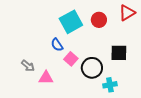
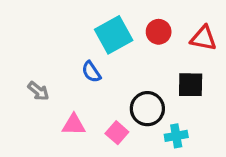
red triangle: (127, 13) -> (203, 38), moved, turned 42
pink square: (71, 59) -> (117, 133), moved
gray arrow: (28, 66) -> (38, 91), moved

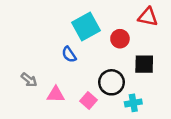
red circle: (159, 32) -> (120, 39), moved
red triangle: (203, 38) -> (148, 17), moved
gray arrow: (38, 91) -> (29, 80), moved

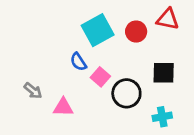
red circle: (120, 39) -> (136, 32), moved
pink square: (88, 100) -> (100, 77), moved
cyan cross: (133, 103) -> (162, 117), moved

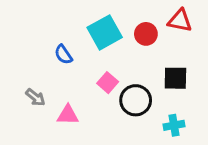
blue semicircle: (78, 62) -> (63, 55), moved

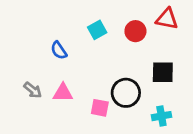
cyan square: (105, 32) -> (97, 30), size x0.6
pink square: (108, 83) -> (100, 108), moved, turned -30
pink triangle: (68, 115) -> (63, 93), moved

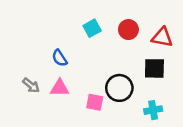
red triangle: (167, 19) -> (162, 37), moved
blue semicircle: (59, 50) -> (60, 58), moved

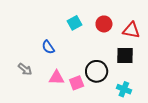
pink triangle: (60, 88) -> (57, 78), moved
pink square: (95, 102) -> (77, 83), turned -32
cyan cross: (153, 110) -> (124, 89), turned 32

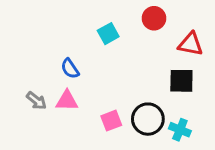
red circle: (104, 24) -> (154, 18), moved
black circle: (97, 71) -> (148, 119), moved
pink triangle: (57, 78) -> (67, 101), moved

